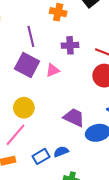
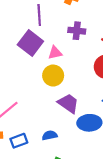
yellow circle: (24, 108) -> (53, 76), moved
blue rectangle: (41, 156) -> (19, 141), moved

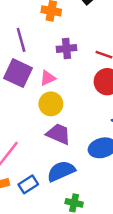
purple trapezoid: (68, 103) -> (59, 134), moved
blue semicircle: (50, 135) -> (61, 171), size x1.6

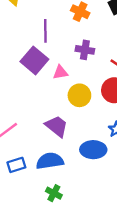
yellow circle: (51, 104) -> (79, 95), moved

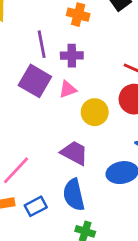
purple cross: (85, 50) -> (72, 56), moved
blue semicircle: (50, 161) -> (74, 195), turned -84

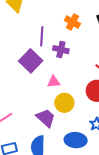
pink triangle: (68, 89) -> (54, 82), moved
yellow circle: (95, 112) -> (64, 103), moved

